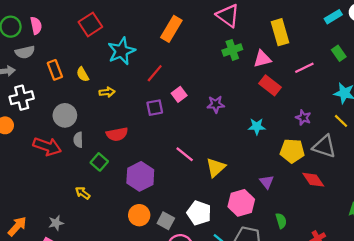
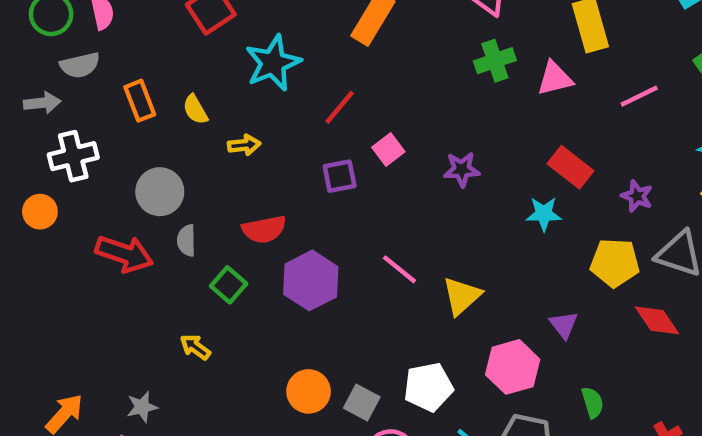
red rectangle: (270, 85) -> (570, 167), moved
purple hexagon: (140, 176) -> (311, 280), moved
white pentagon: (199, 213) -> (428, 387), turned -30

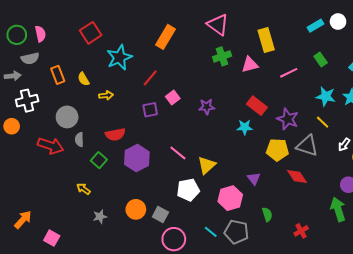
purple star: (637, 196) -> (288, 119), size x1.5
white pentagon: (428, 387) -> (188, 190), moved
gray star: (142, 407) -> (100, 217), moved

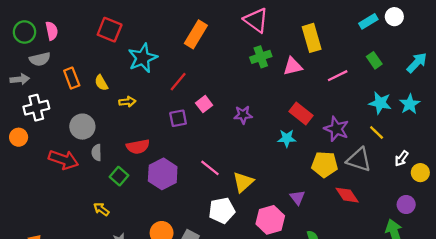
red square: (91, 33) -> (110, 30), turned -35

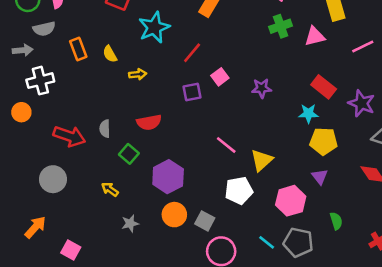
gray circle: (82, 127) -> (53, 179), moved
yellow pentagon: (325, 164) -> (324, 141), moved
purple hexagon: (163, 174) -> (168, 177), moved

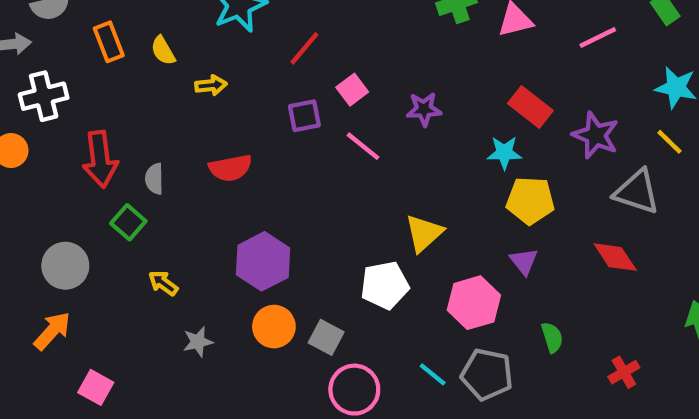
red arrow: (69, 136) -> (100, 159), moved, turned 64
pink line: (226, 145) -> (363, 146), moved
green square: (129, 154) -> (128, 222), moved
orange arrow: (35, 227) -> (52, 331), moved

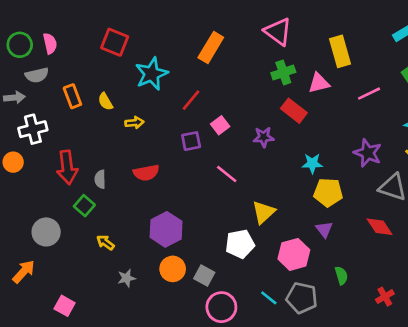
red rectangle: (530, 107) -> (294, 111), moved
pink line: (363, 146) -> (227, 174), moved
orange arrow: (52, 331) -> (24, 272), moved

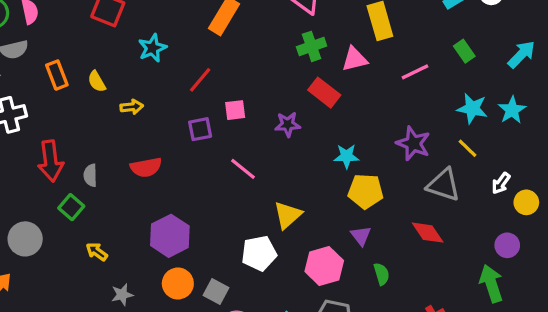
cyan star: (152, 74) -> (152, 48), size x0.7
pink square: (220, 125) -> (235, 110), turned 30
green semicircle: (341, 275) -> (382, 274), moved

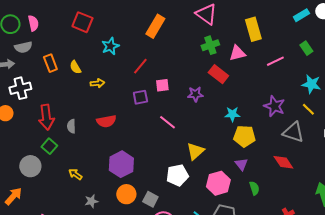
green square: (71, 207) -> (49, 146), moved

